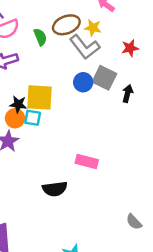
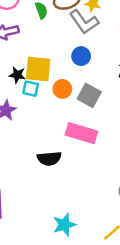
gray square: (104, 78) -> (89, 95), moved
orange circle: (15, 118) -> (62, 89), moved
pink rectangle: (87, 161) -> (81, 133), size x1.4

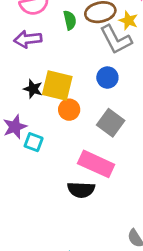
cyan square: (31, 89) -> (34, 142), moved
orange circle: (62, 89) -> (69, 110), moved
black semicircle: (49, 158) -> (81, 190), moved

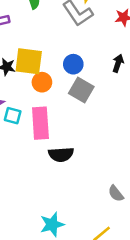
blue circle: (107, 78) -> (73, 64), moved
pink rectangle: (96, 164) -> (40, 123), moved, turned 68

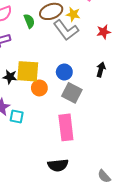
pink rectangle: (40, 123) -> (66, 127), moved
black semicircle: (61, 154) -> (58, 165), moved

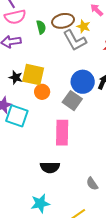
blue circle: (64, 72) -> (83, 82), moved, size x1.5
cyan square: (17, 116) -> (17, 116), size x1.6

